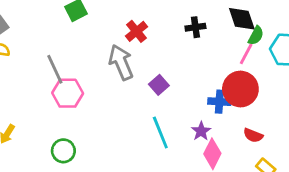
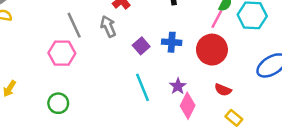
gray arrow: (121, 62) -> (108, 26), size x0.7
gray line: (55, 69) -> (74, 25), moved
blue cross: (219, 102) -> (172, 42), moved

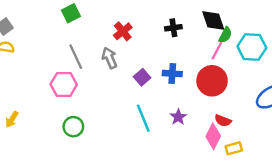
green circle: (58, 103) -> (73, 127), moved
pink diamond: (188, 106) -> (213, 136), moved
yellow rectangle: (234, 118) -> (234, 148), turned -56

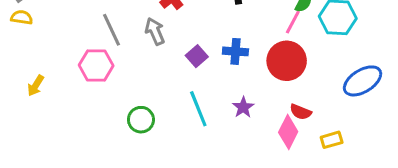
yellow arrow: (12, 119) -> (36, 86), moved
green circle: (73, 127) -> (141, 120), moved
yellow rectangle: (234, 148) -> (332, 140), moved

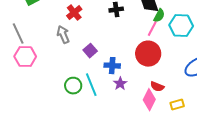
gray line: (112, 30) -> (18, 34), moved
blue cross: (235, 51) -> (112, 66), moved
green circle: (141, 120) -> (73, 86), moved

